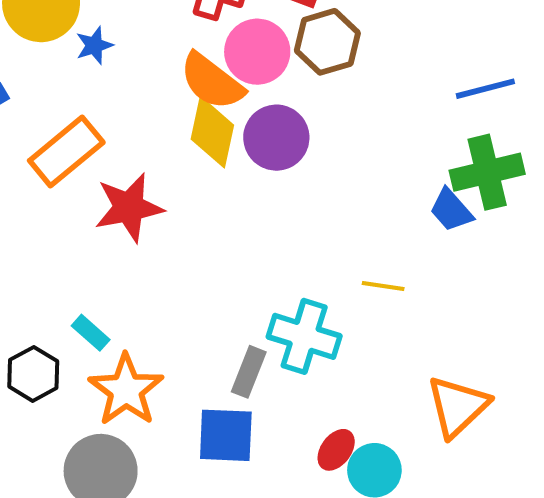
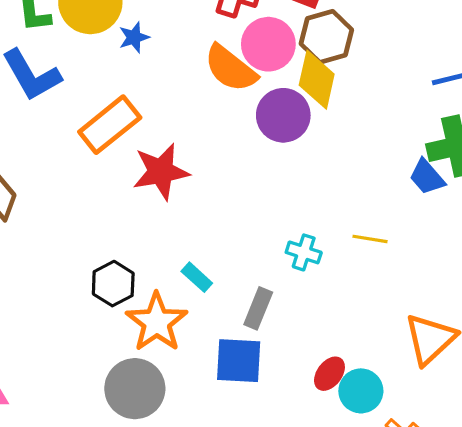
yellow diamond: (212, 132) -> (317, 80), moved
cyan rectangle: (91, 333) -> (197, 277), moved
cyan cross: (304, 336) -> (304, 252), moved, size x0.6
black hexagon: (33, 374) -> (113, 284), moved

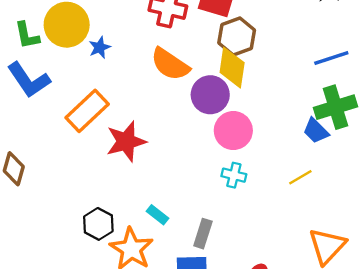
pink circle: (268, 44) -> (233, 131), moved
yellow line: (370, 239) -> (300, 177), moved, turned -35
cyan cross: (304, 252) -> (234, 175), moved

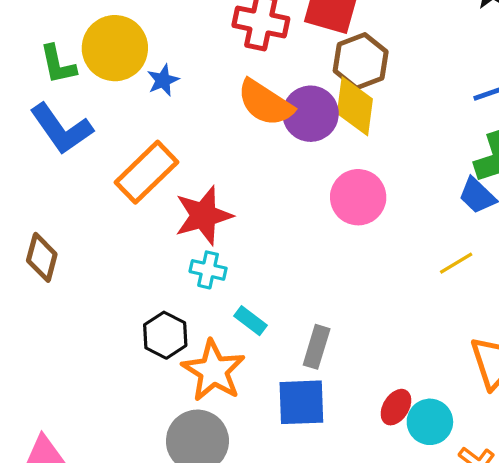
purple circle: (210, 95) -> (311, 114), moved
cyan cross: (234, 175) -> (208, 270), moved

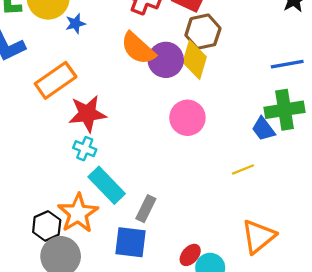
cyan rectangle: (251, 321) -> (107, 185), size x1.8
black hexagon: (165, 335) -> (47, 226), moved

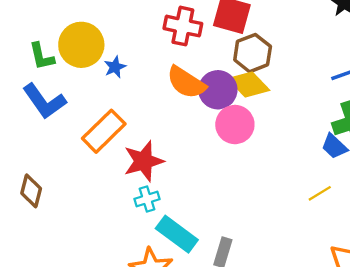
yellow diamond: (195, 60) -> (249, 84), turned -51
pink circle: (187, 118) -> (235, 125), moved
cyan cross: (85, 149) -> (147, 199), turned -30

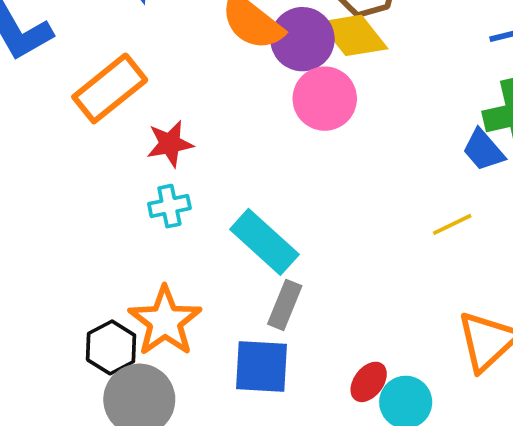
red star: (144, 161) -> (170, 144), size x0.7
cyan rectangle: (177, 234) -> (264, 242), moved

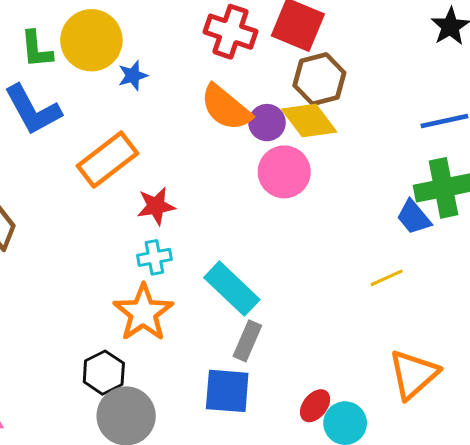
purple circle: (302, 39) -> (267, 123), size x0.7
orange star: (165, 321) -> (143, 313), moved

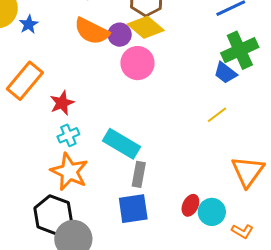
black hexagon: (104, 373) -> (53, 215), size x1.4

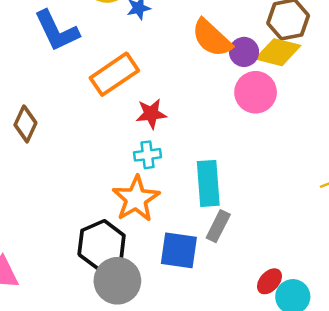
yellow diamond: (146, 27) -> (278, 52), turned -42
cyan rectangle: (121, 144) -> (208, 183), turned 39
blue square: (133, 209) -> (179, 250), moved

